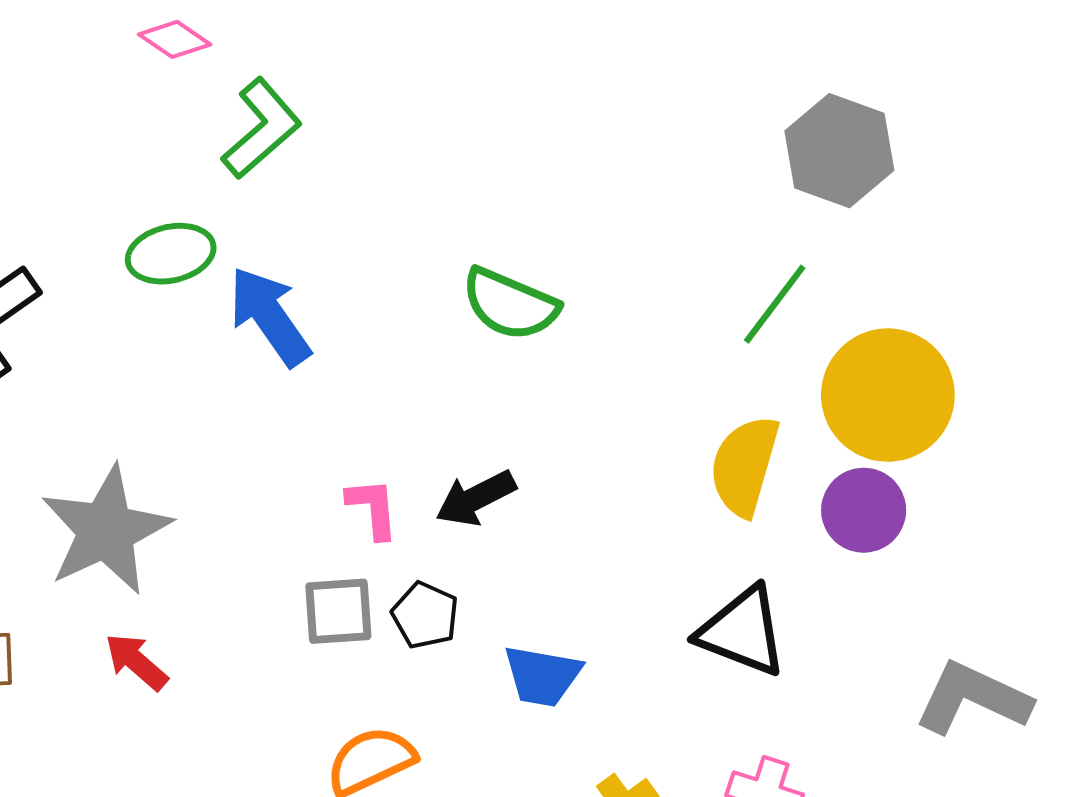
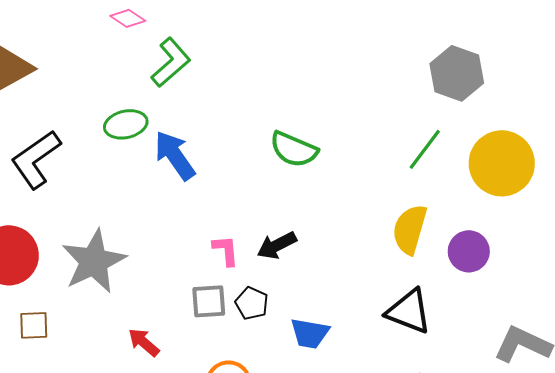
yellow circle: (888, 395) -> (502, 163), moved
red arrow: (136, 662) -> (144, 342), moved

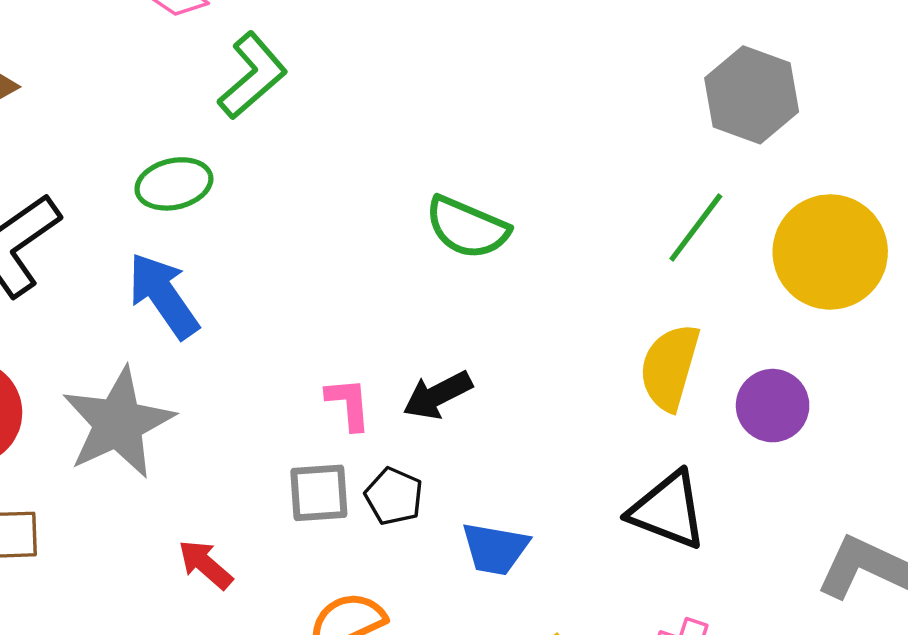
blue arrow: (175, 155) -> (163, 296), moved

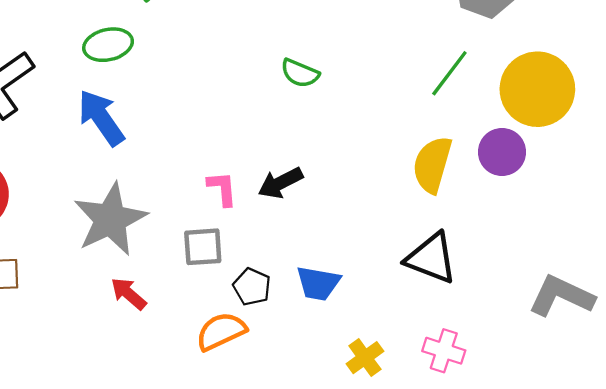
green semicircle: (467, 228) -> (300, 73), size x0.7
purple circle: (773, 406) -> (502, 152), moved
gray star: (118, 423) -> (110, 219), moved
black pentagon: (394, 496) -> (252, 287), moved

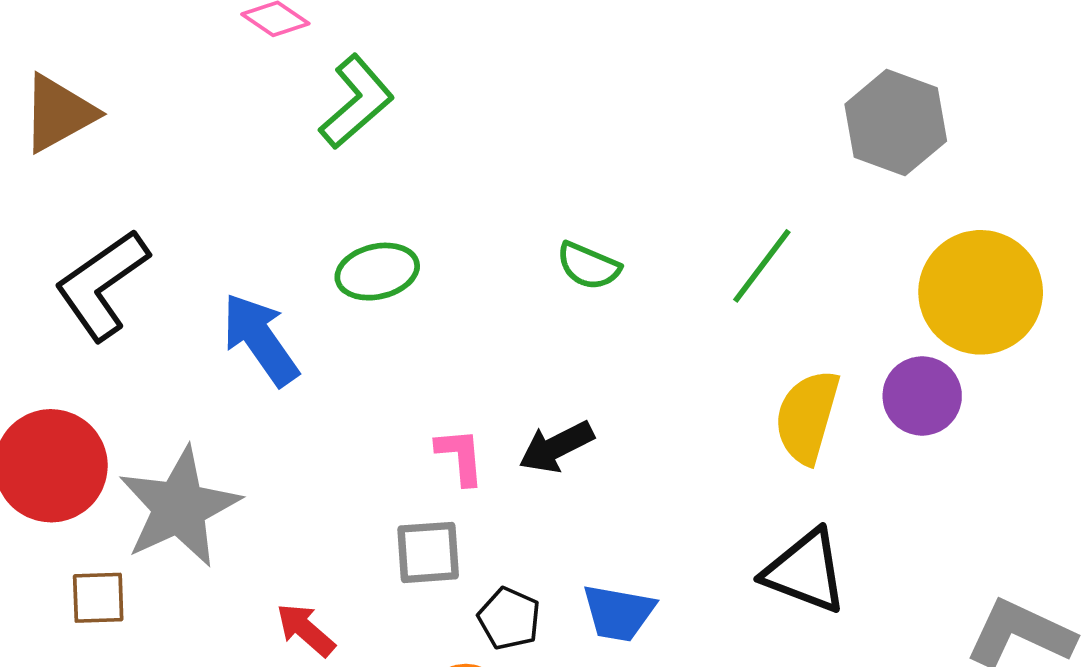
green ellipse: (108, 45) -> (377, 272), moved
green line: (449, 73) -> (762, 266), moved
gray star: (110, 219) -> (179, 507), moved

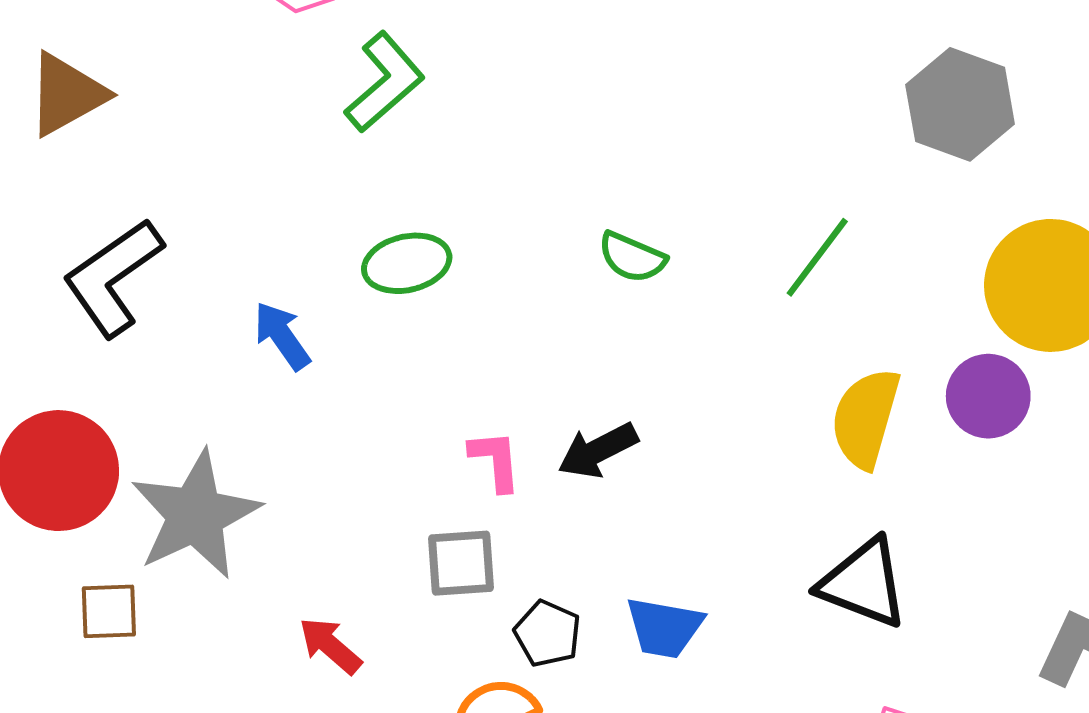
blue arrow: (260, 339) -> (282, 336), size x0.7

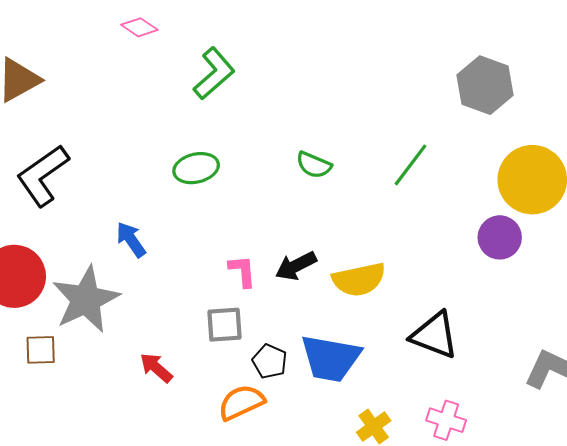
green L-shape: (385, 82) -> (214, 74), moved
blue arrow: (282, 336) -> (131, 240), moved
yellow semicircle: (865, 418) -> (359, 279), moved, turned -118
blue trapezoid: (664, 628) -> (331, 358), size x1.5

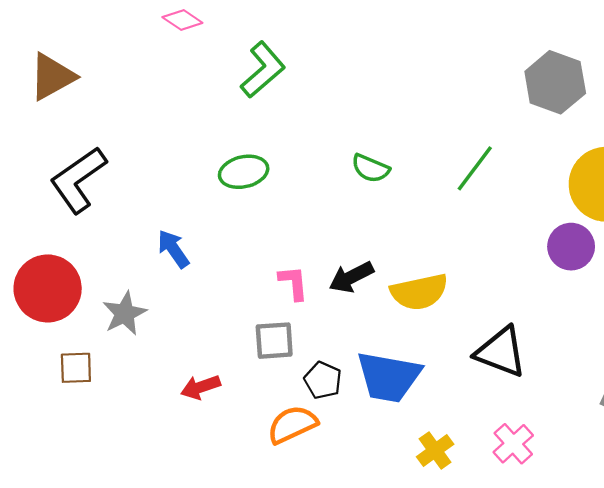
gray star: (86, 299) -> (125, 313), size x0.6
red arrow: (156, 368) -> (201, 387), turned -60
pink cross: (446, 420) -> (513, 444), turned 30

